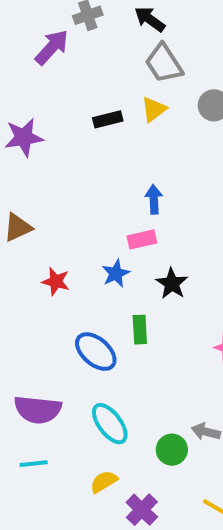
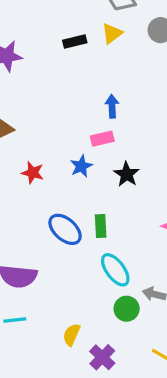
green rectangle: (140, 330) -> (101, 226), moved
cyan ellipse: (110, 424) -> (115, 270), moved
yellow semicircle: (104, 482) -> (72, 335), turned -35

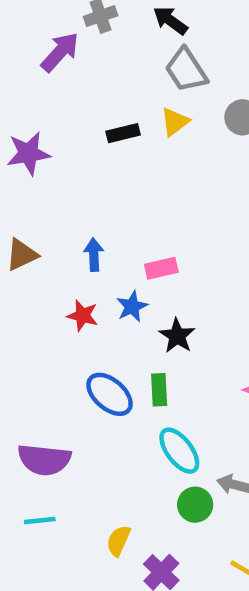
blue arrow: (112, 106) -> (94, 255), moved
red star: (33, 173) -> (83, 316), moved
black star: (127, 174) -> (177, 336), moved

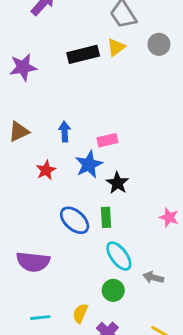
black rectangle: (123, 133) -> (83, 54), size x1.5
blue star: (132, 307) -> (89, 164), size x1.4
red star: (83, 316) -> (46, 170), moved, turned 30
green circle: (195, 505) -> (113, 290), moved
cyan line: (40, 520) -> (40, 318), moved

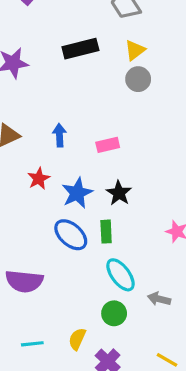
gray circle: (159, 44) -> (138, 79), moved
yellow triangle: (116, 47) -> (135, 50), moved
blue star: (89, 164) -> (77, 193), moved

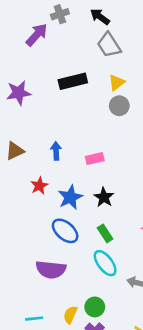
green rectangle: (106, 232) -> (105, 233), moved, turned -30
purple semicircle: (24, 281) -> (51, 270), moved
green circle: (114, 313) -> (95, 307), moved

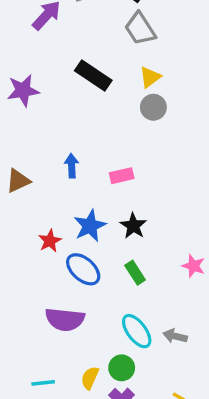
black rectangle: (73, 81) -> (93, 75), turned 48
brown triangle: (15, 151) -> (18, 181), moved
red star: (39, 186) -> (50, 241), moved
cyan ellipse: (105, 263) -> (137, 331), moved

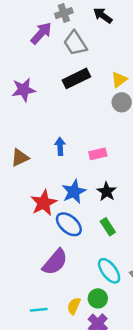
gray trapezoid: (140, 29) -> (75, 43), moved
black rectangle: (93, 75) -> (76, 78), turned -60
red star: (50, 241) -> (44, 203), size x1.5
purple semicircle: (65, 319) -> (55, 262), turned -56

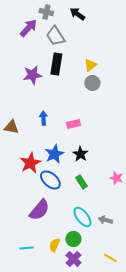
gray cross: (64, 13) -> (46, 12), turned 32
black rectangle: (76, 78) -> (56, 64), turned -55
purple star: (24, 90) -> (32, 75), moved
brown triangle: (20, 158) -> (11, 127), turned 35

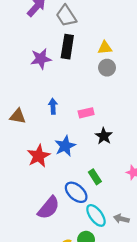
yellow triangle: (90, 65) -> (105, 48), turned 32
black star: (80, 154) -> (104, 136), moved
blue ellipse: (50, 180) -> (76, 192), moved

